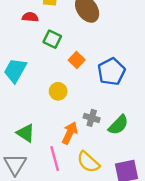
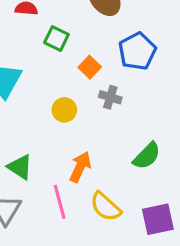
blue pentagon: (111, 72) -> (137, 51), moved
gray cross: (92, 118) -> (110, 97), moved

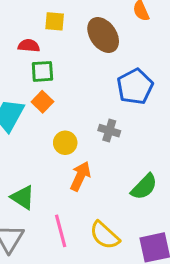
green square: (56, 39) -> (42, 71), moved, turned -30
orange square: (90, 67) -> (42, 102), moved
orange arrow: (80, 167) -> (80, 176), moved

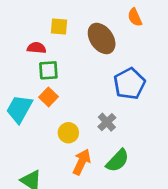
gray cross: (109, 131) -> (107, 122), turned 30
green semicircle: (144, 187) -> (117, 161), moved

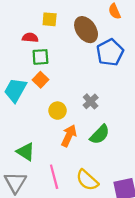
blue pentagon: (129, 84) -> (110, 52), moved

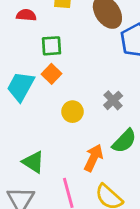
red semicircle: (30, 38) -> (26, 15), moved
orange arrow: (69, 136) -> (93, 158), moved

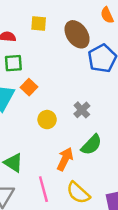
green square: (51, 46) -> (13, 63), moved

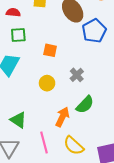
orange square: (29, 87) -> (50, 50), moved, turned -32

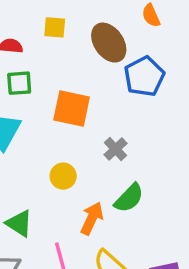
orange square: (50, 50) -> (72, 108), size x1.6
yellow circle: (47, 83) -> (63, 176), moved

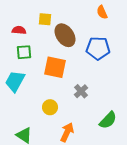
brown ellipse: (109, 43) -> (65, 35), moved
blue pentagon: (144, 76) -> (98, 48), turned 30
green semicircle: (129, 198) -> (108, 120), moved

